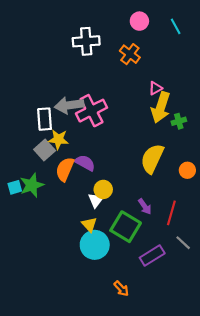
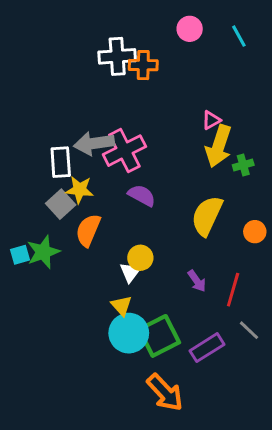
orange cross: (130, 54) -> (143, 65), moved, turned -36
purple semicircle: (85, 163) -> (142, 195), moved
green square: (126, 227) -> (159, 336), moved, turned 32
orange arrow: (121, 289) -> (165, 392), size x1.8

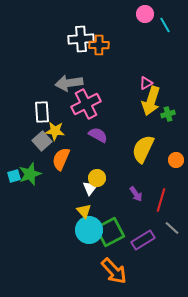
pink circle: (190, 29) -> (145, 14), moved
gray arrow: (94, 143) -> (69, 83), moved

